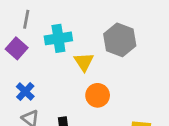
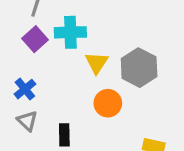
gray hexagon: (120, 40) -> (139, 68), moved
purple square: (17, 48) -> (35, 39), moved

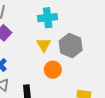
cyan cross: (70, 32) -> (48, 18), moved

